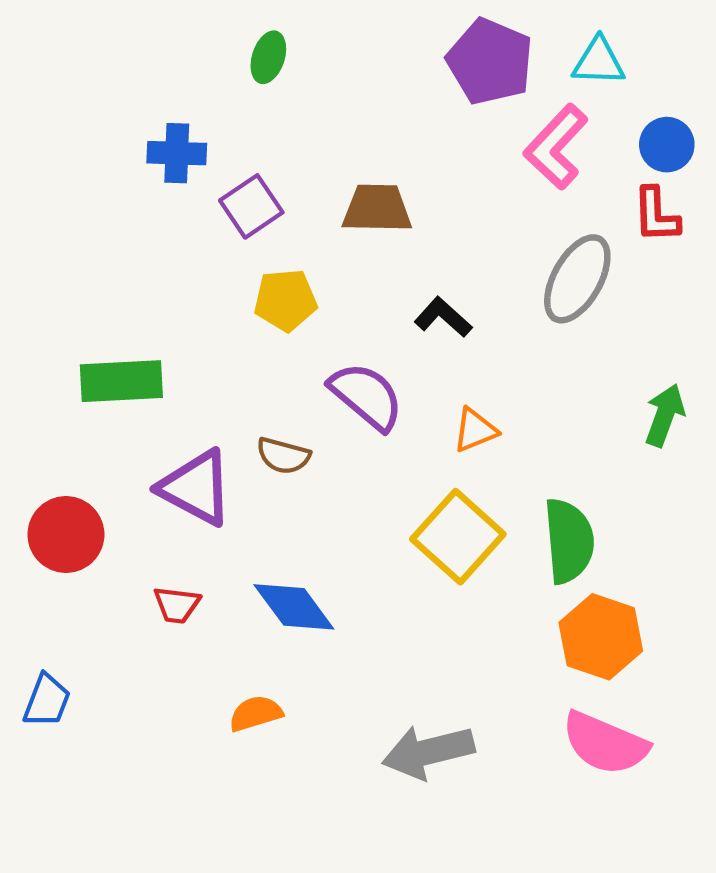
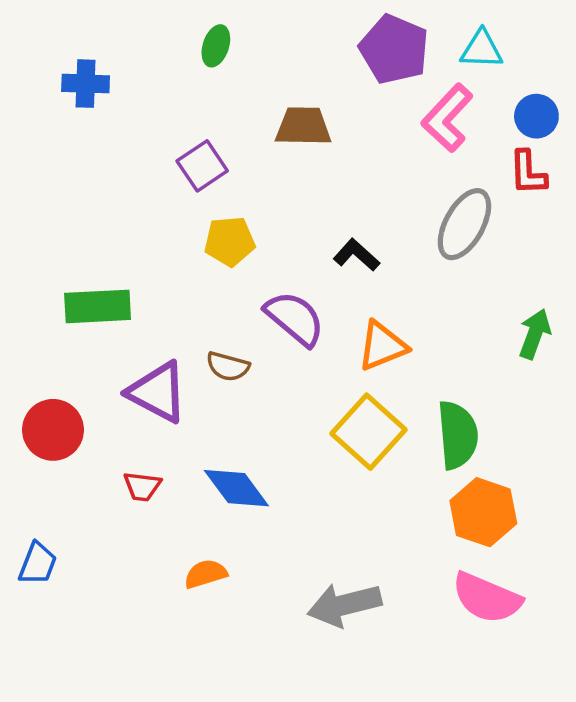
blue cross: (177, 153) -> (86, 84), moved
brown trapezoid: (377, 209) -> (303, 126), moved
orange triangle: (475, 430) -> (382, 346), size x1.4

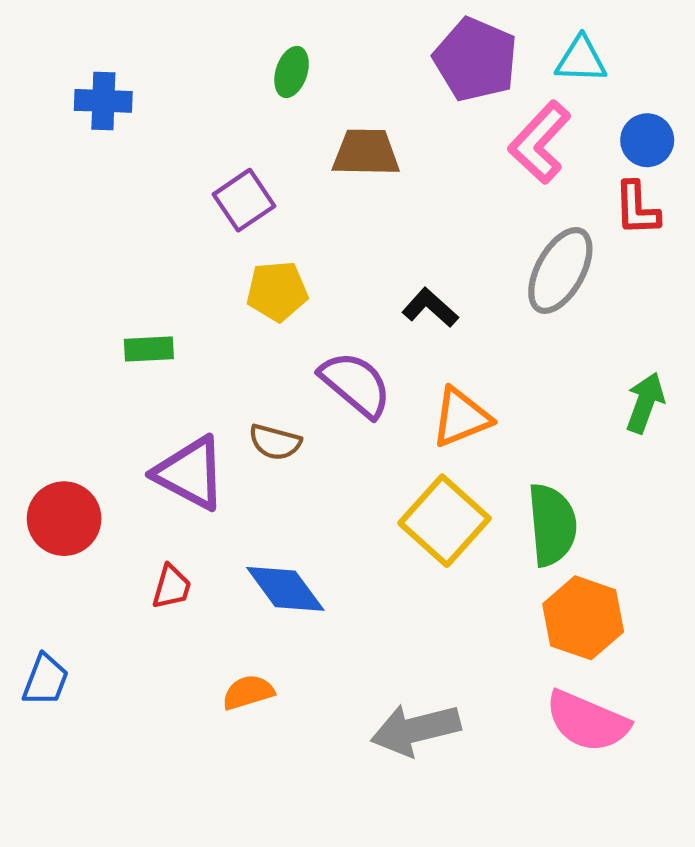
green ellipse: (216, 46) -> (292, 72), moved
green rectangle: (98, 306) -> (149, 349), moved, size x0.6
red trapezoid: (142, 486) -> (172, 587), turned -81

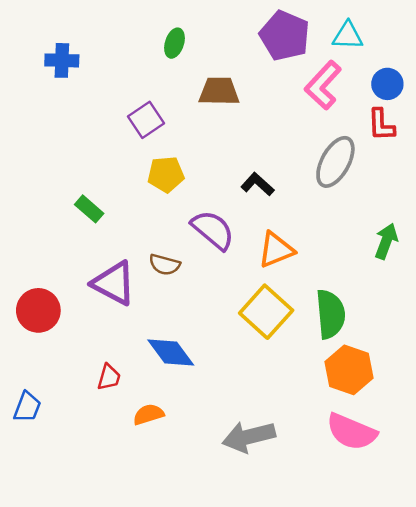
green rectangle: (149, 349) -> (89, 209), turned 44
red trapezoid: (172, 587) -> (109, 377), moved

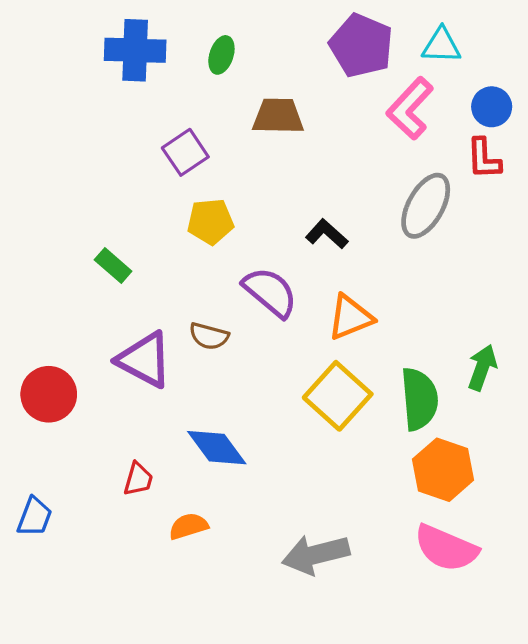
blue cross: (62, 60) -> (135, 50), moved, size x1.4
green arrow: (386, 241) -> (482, 368), moved

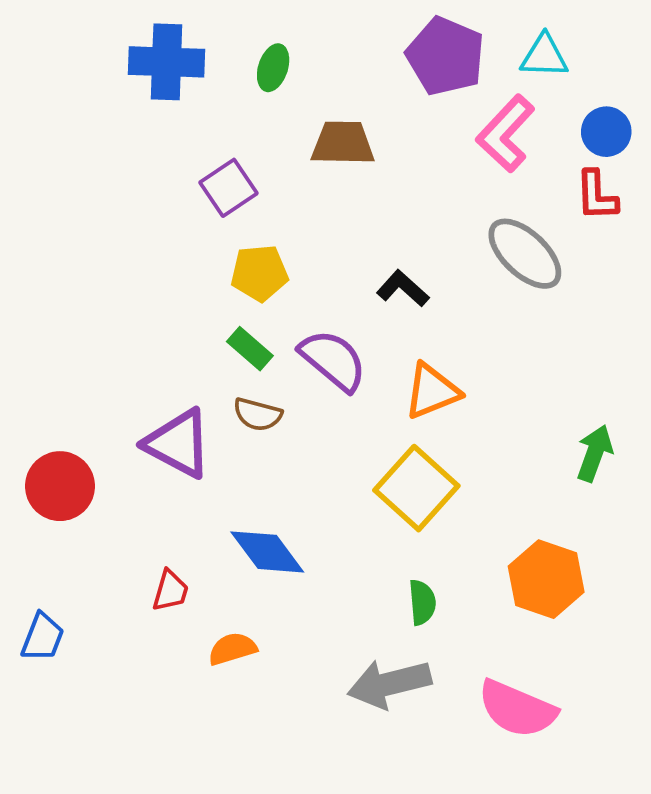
gray ellipse: (426, 206) -> (525, 254), turned -76
green rectangle: (113, 265) -> (250, 349), moved
green semicircle: (419, 399) -> (422, 602), moved, size x0.6
pink semicircle: (446, 548) -> (517, 709), moved

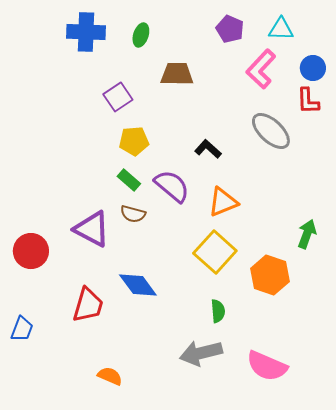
purple pentagon: (445, 56) -> (230, 29), size x0.7
orange hexagon: (546, 579) -> (270, 275), moved
red trapezoid: (170, 591) -> (88, 305), size x1.6
orange semicircle: (232, 649) -> (110, 376), moved, turned 40

